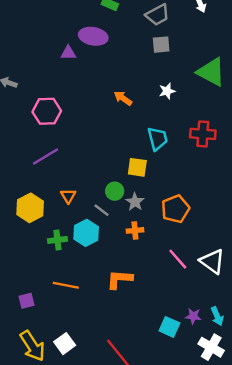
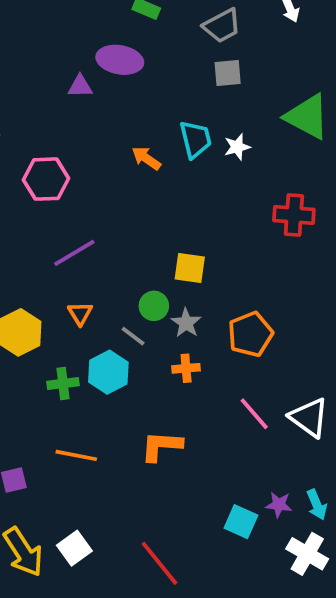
orange arrow: (123, 98) -> (146, 158), moved
cyan trapezoid: (158, 139) -> (196, 139), moved
purple line: (46, 157) -> (74, 253), moved

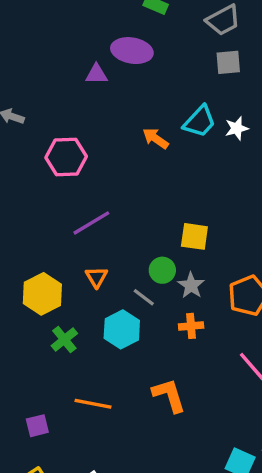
cyan trapezoid: (196, 139) -> (200, 122), turned 57
green cross: (63, 383) -> (64, 340), moved, turned -32
orange L-shape: (161, 446) -> (169, 395), turned 69

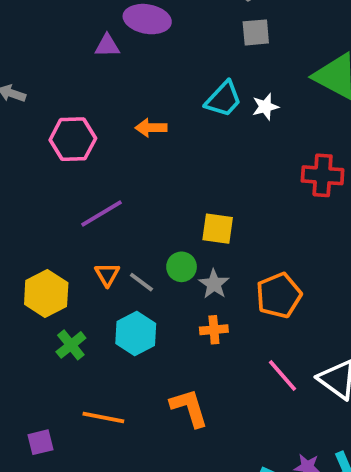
orange arrow: (156, 138) -> (151, 128), moved, turned -36
gray line: (144, 297) -> (141, 282), moved

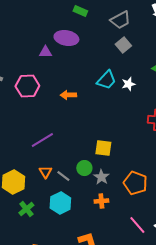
gray square: (256, 32) -> (123, 45), turned -35
pink hexagon: (73, 139) -> (27, 86), moved
orange pentagon: (279, 295) -> (135, 183), turned -30

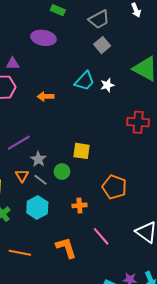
purple triangle: (45, 52) -> (13, 64), moved
gray star: (101, 177) -> (38, 159), moved
pink line: (137, 225) -> (101, 236), moved

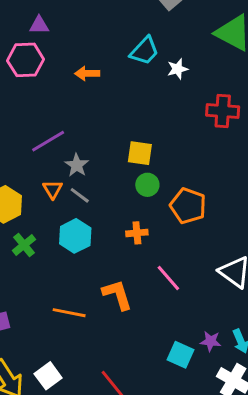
white star: (107, 85) -> (178, 69), moved
green circle: (62, 172) -> (147, 185), moved
orange line: (20, 253) -> (69, 313), moved

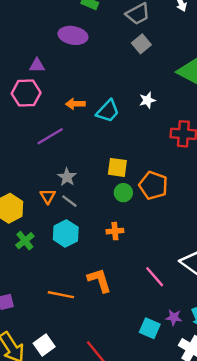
cyan trapezoid: (144, 51) -> (108, 111), moved
purple line: (48, 141) -> (50, 136), moved
orange pentagon: (188, 206) -> (153, 185), moved
pink line: (168, 278) -> (155, 277), moved

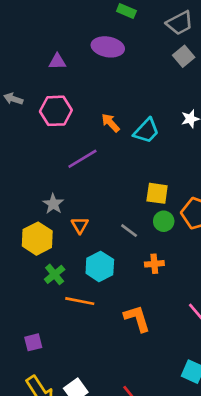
purple triangle: (37, 65) -> (57, 62), moved
orange arrow: (75, 104) -> (110, 123), turned 48
gray star: (67, 177) -> (53, 204), moved
gray line: (69, 201) -> (129, 231), moved
orange line: (61, 295) -> (80, 301), moved

